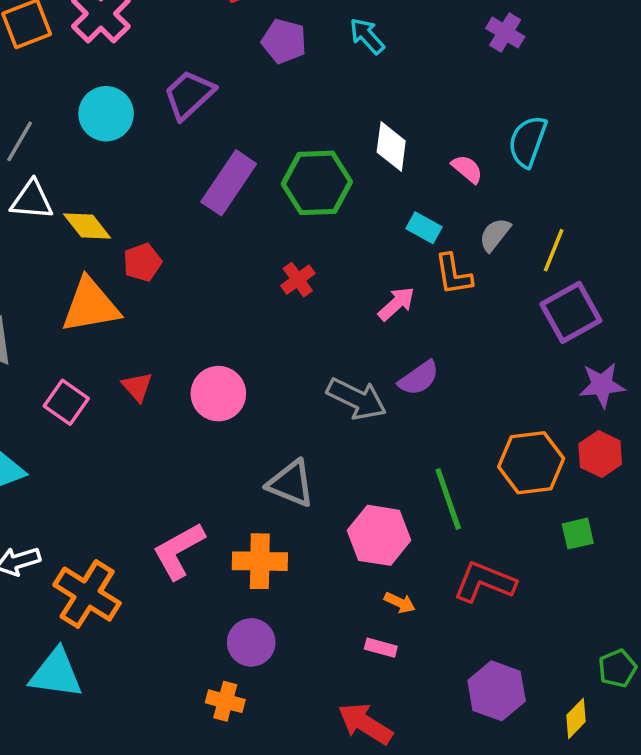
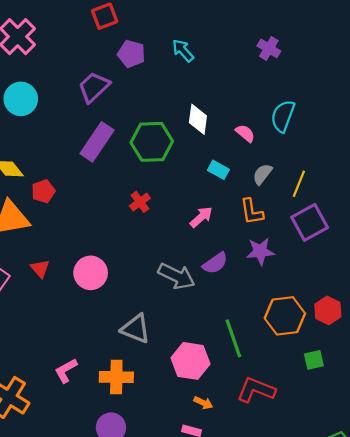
purple trapezoid: (189, 95) -> (94, 87), moved
orange L-shape: (453, 274) -> (252, 212), moved
purple star: (602, 385) -> (260, 251), moved
pink L-shape: (179, 551) -> (66, 371), size x0.7

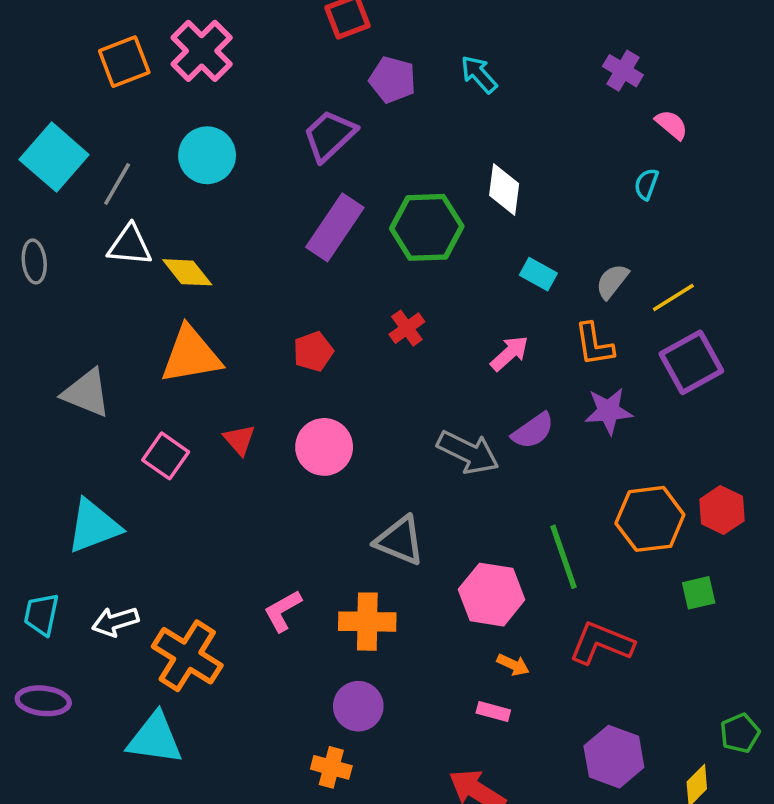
cyan semicircle: (283, 116) -> (646, 184), size x0.6
pink semicircle: (245, 133) -> (672, 125), moved
yellow line: (299, 184) -> (673, 298), turned 36
red pentagon: (43, 191) -> (313, 352), moved

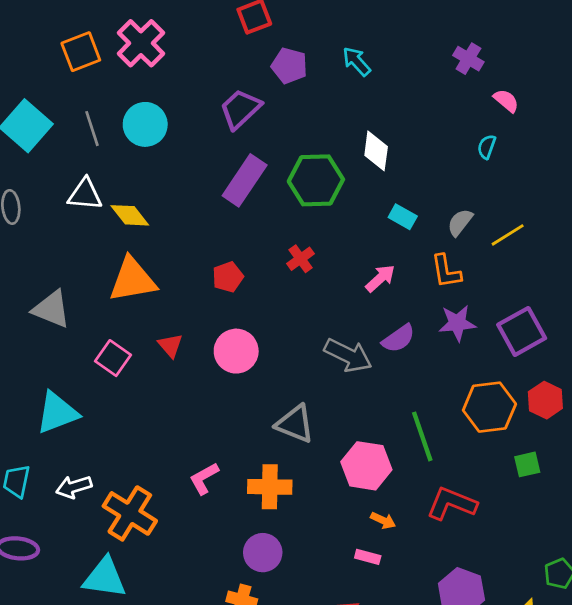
gray line: (117, 184) -> (92, 129), moved, turned -48
purple square: (691, 362) -> (522, 331), moved

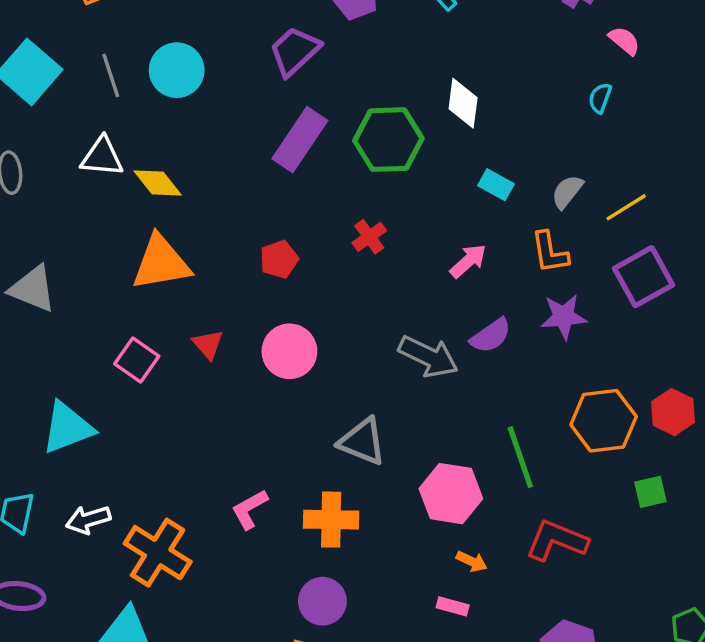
gray triangle: (51, 309) -> (33, 289), moved
purple square: (522, 331) -> (643, 277), moved

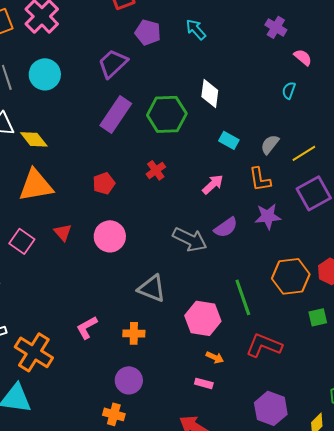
orange cross: (331, 520) -> (134, 333), size x0.7

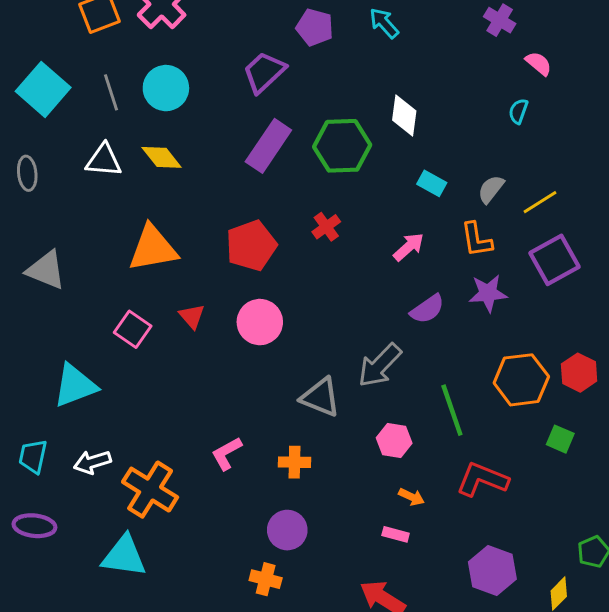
yellow diamond: (34, 139) -> (162, 157), moved
red pentagon: (104, 183) -> (251, 245), size x1.6
gray arrow: (190, 239) -> (380, 365), moved, turned 108
green square: (318, 317) -> (560, 439), turned 36
pink hexagon: (203, 318) -> (394, 440), size x0.7

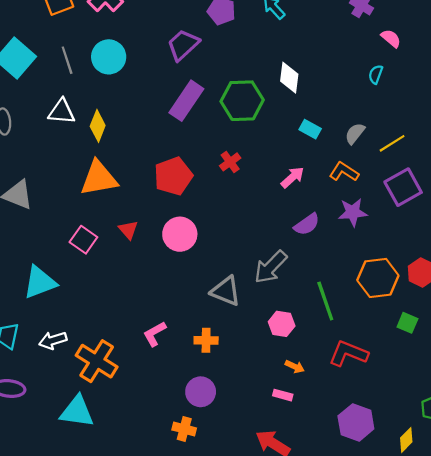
yellow diamond: (162, 157) -> (98, 126), moved, turned 60
orange L-shape: (476, 240) -> (344, 172), turned 132

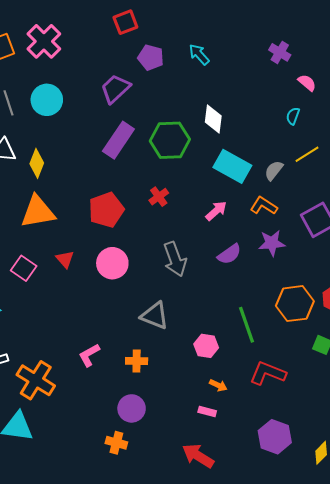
cyan rectangle: (310, 129) -> (232, 166), size x1.8
yellow line: (392, 143) -> (307, 154), moved
gray arrow: (271, 267) -> (175, 259), moved, turned -64

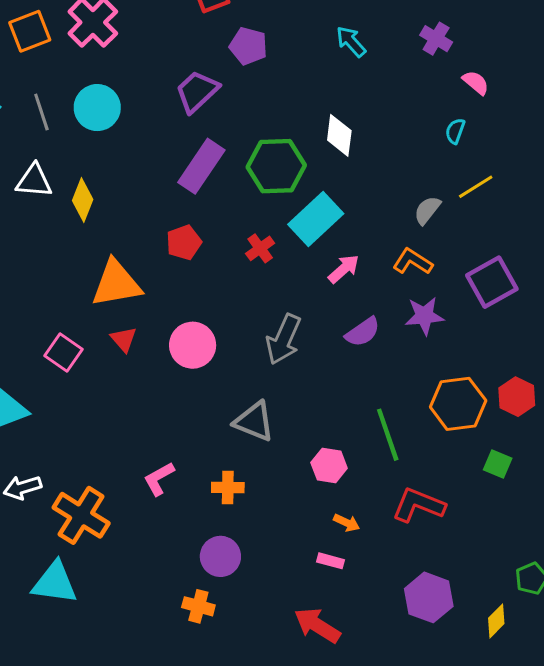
cyan arrow: (199, 54) -> (351, 42), moved
cyan rectangle: (232, 166) -> (316, 219), moved, turned -72
red pentagon: (106, 210) -> (184, 242), moved, size x0.7
orange triangle: (38, 212) -> (116, 284), moved
gray arrow: (175, 259) -> (284, 339), turned 44

